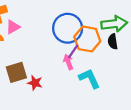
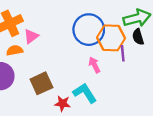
purple line: (73, 51) -> (123, 53), moved, turned -32
cyan L-shape: (89, 78) -> (85, 93), moved
red star: (35, 83) -> (62, 103), moved

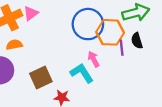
pink triangle: (31, 36) -> (31, 13), moved
black semicircle: (138, 37) -> (137, 41), moved
cyan L-shape: (85, 93) -> (82, 73), moved

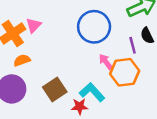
orange hexagon: (110, 32) -> (125, 72), moved
cyan L-shape: (82, 73) -> (92, 92), moved

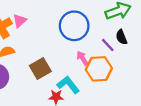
purple line: (133, 45) -> (108, 45), turned -32
brown square: (55, 90) -> (40, 68), moved

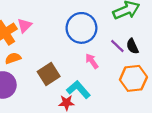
black semicircle: (121, 37) -> (132, 46), moved
orange hexagon: (99, 69) -> (133, 78), moved

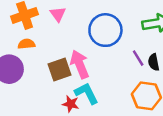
pink triangle: (25, 25) -> (58, 14), moved, turned -35
pink arrow: (92, 61) -> (80, 64), moved, size x1.6

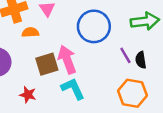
orange semicircle: (26, 44) -> (30, 32), moved
red star: (71, 104) -> (28, 95), moved

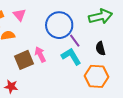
purple line: (125, 55) -> (75, 41), moved
pink arrow: (67, 60) -> (40, 54), size x0.7
cyan L-shape: (73, 89) -> (71, 57), moved

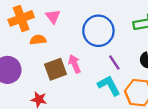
purple line: (75, 41) -> (114, 63), moved
cyan L-shape: (71, 57) -> (109, 85), moved

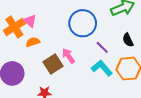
pink triangle: (53, 16) -> (30, 21), moved

